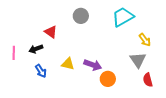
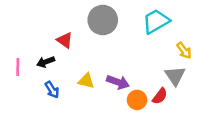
gray circle: (81, 16) -> (103, 20), size x1.5
red semicircle: (148, 80) -> (160, 96), moved, turned -128

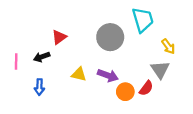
gray circle: (103, 20) -> (110, 37), moved
cyan trapezoid: (156, 21) -> (143, 20), turned 104
red triangle: (65, 40) -> (59, 37), turned 49
blue arrow: (52, 90) -> (39, 87), moved, turned 35

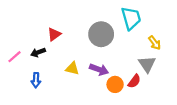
pink line: (16, 62) -> (15, 57), turned 48

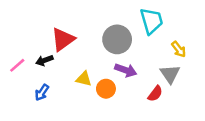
red triangle: (54, 34) -> (63, 39), size x1.5
purple arrow: (99, 69) -> (126, 70), moved
blue arrow: (36, 80) -> (42, 92), turned 32
orange circle: (115, 84) -> (106, 89), moved

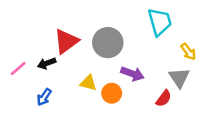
gray circle: (117, 39) -> (108, 43), moved

